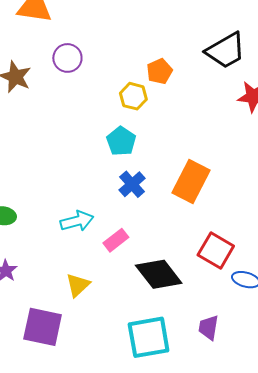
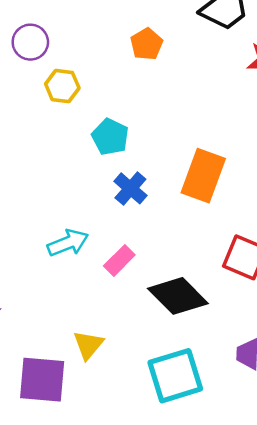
yellow hexagon: (133, 96) -> (62, 86), moved
yellow triangle: (78, 285) -> (88, 345), moved

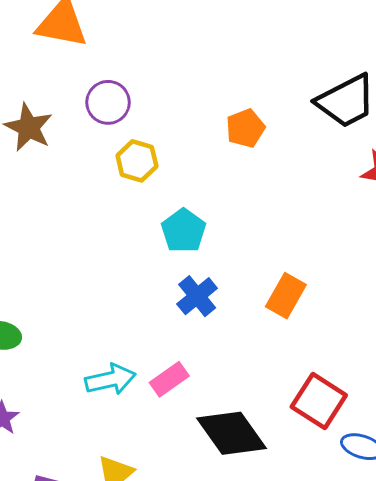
orange rectangle: (203, 176) -> (286, 296), size x0.7
cyan arrow: (68, 243) -> (110, 380), moved

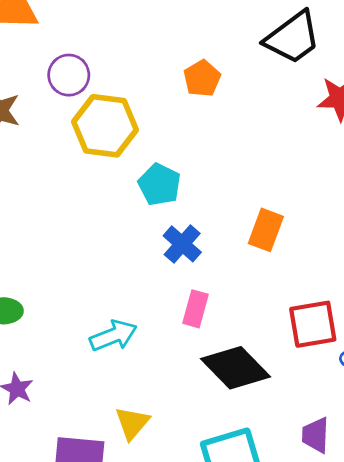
yellow hexagon: (137, 161) -> (105, 126), size x1.6
pink rectangle: (169, 379) -> (195, 309), moved, turned -30
red square: (319, 401) -> (313, 324), turned -33

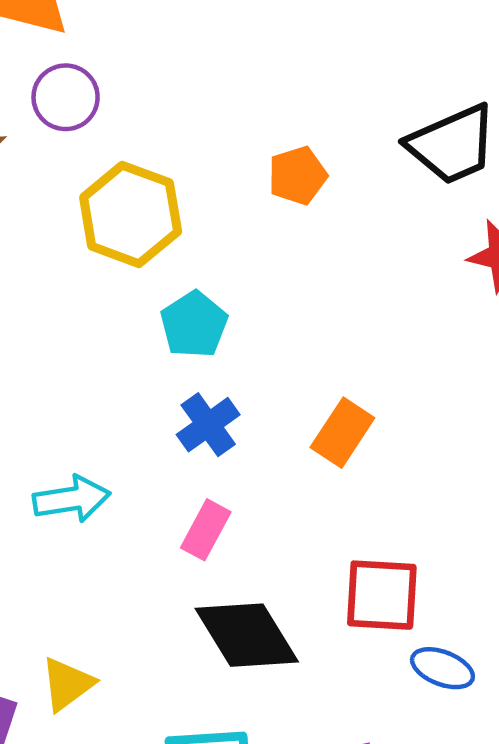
purple circle: (69, 75) -> (66, 97), moved
cyan arrow: (113, 336) -> (72, 499), moved

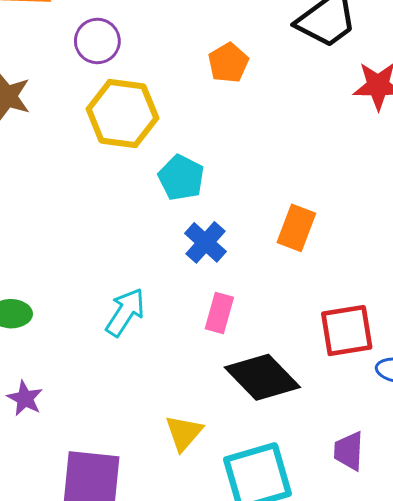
purple circle: (66, 97) -> (97, 41), moved
cyan arrow: (72, 499) -> (125, 312), turned -36
yellow triangle: (67, 684) -> (184, 433), moved

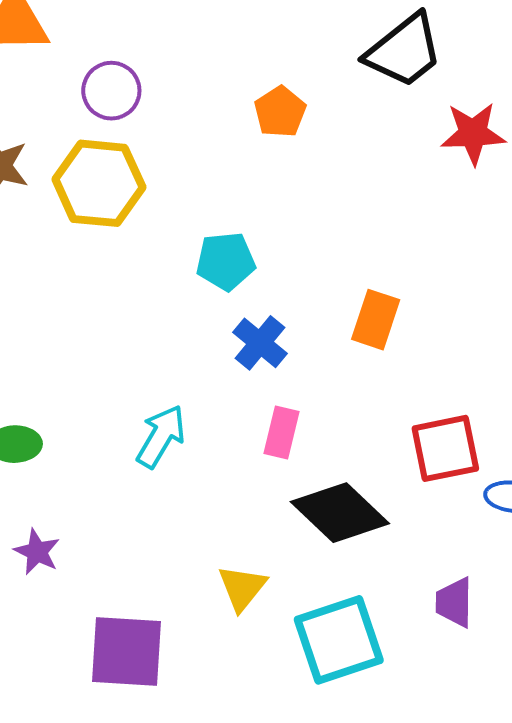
yellow hexagon: (122, 113) -> (99, 183), moved
cyan pentagon: (181, 178) -> (226, 261), turned -30

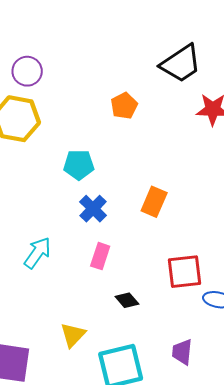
orange pentagon: (280, 112) -> (124, 106), moved
black diamond: (340, 513) -> (127, 300), size x0.5

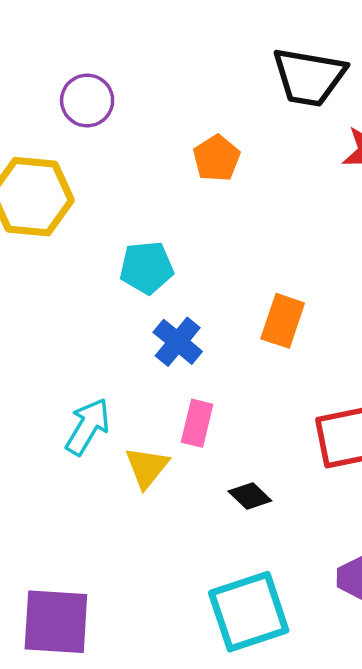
black trapezoid: (181, 64) -> (309, 77), turned 48
purple circle: (27, 71) -> (87, 100), moved
yellow triangle: (73, 335) -> (147, 467), moved

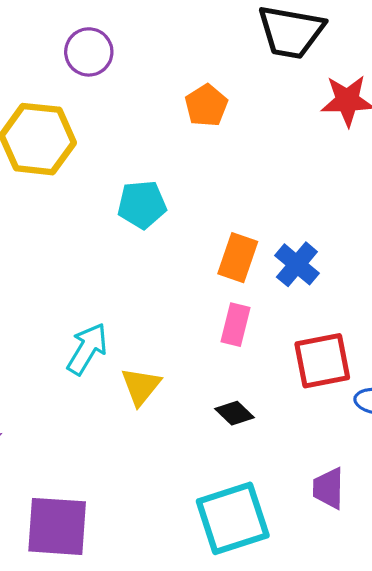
orange rectangle: (283, 321) -> (238, 258), moved
blue cross: (178, 342) -> (297, 264), moved
pink rectangle: (197, 423) -> (235, 325), moved

